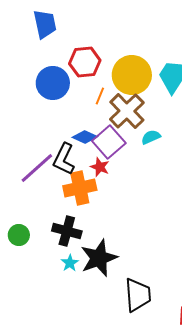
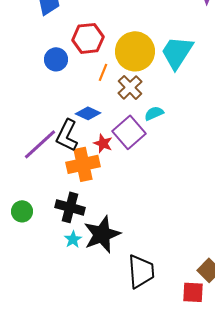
blue circle: (53, 83) -> (56, 59), size x0.7
brown cross: (127, 111) -> (130, 87), size x0.7
purple square: (109, 142) -> (129, 132), moved

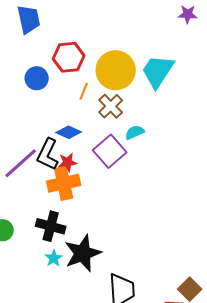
red star: (103, 143) -> (68, 162), moved, turned -30

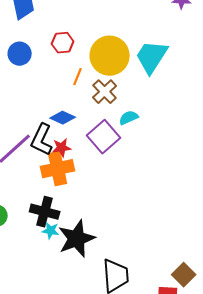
red hexagon: (69, 57) -> (63, 43), size x0.7
blue circle: (37, 78) -> (20, 54), moved
cyan star: (54, 258) -> (51, 231), moved, turned -30

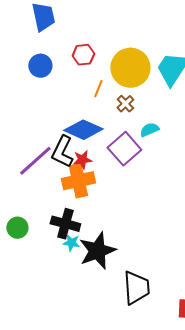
brown cross: (105, 92) -> (125, 104), size x0.7
blue diamond: (63, 118) -> (83, 130), size x1.5

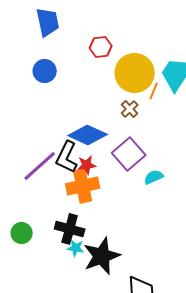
red hexagon: (83, 55) -> (101, 47), moved
orange line: (98, 89) -> (154, 91), moved
cyan semicircle: (149, 130) -> (154, 177), moved

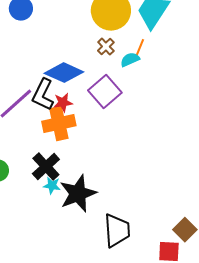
orange line: (154, 91) -> (140, 48), moved
cyan semicircle: (154, 177) -> (130, 60), moved
black cross: (70, 229) -> (46, 167), turned 32

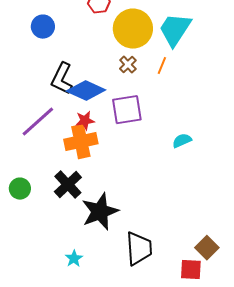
cyan semicircle: (130, 60) -> (182, 141), moved
purple square: (105, 92) -> (127, 110), turned 32
black L-shape: (43, 95) -> (62, 79), moved
cyan star: (52, 186) -> (74, 259), moved, turned 30

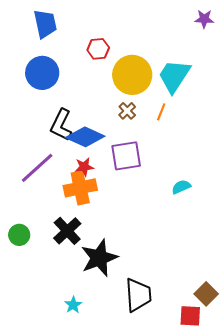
blue circle: (43, 27) -> (42, 73), size x1.4

